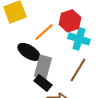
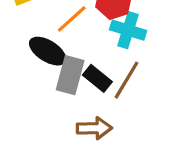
black rectangle: (43, 83) -> (97, 78), moved

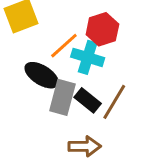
cyan cross: (128, 30) -> (88, 57), moved

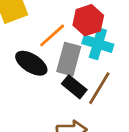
cyan cross: (88, 57) -> (98, 44), moved
gray rectangle: (62, 97) -> (69, 59), moved

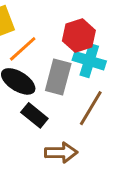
orange line: (52, 35) -> (23, 49), moved
black rectangle: (74, 87) -> (34, 115), moved

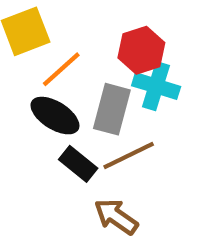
brown line: (91, 108) -> (129, 156), moved, turned 33
brown arrow: (61, 152) -> (116, 217), turned -144

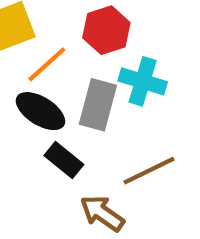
red hexagon: (141, 50) -> (106, 30), moved
brown line: (129, 156) -> (149, 171), moved

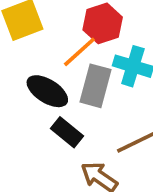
orange line: (47, 64) -> (79, 52), moved

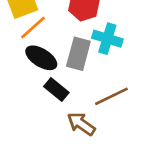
orange line: (79, 52) -> (33, 28), moved

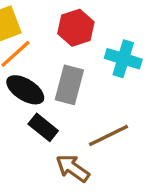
cyan cross: (107, 39) -> (123, 59), moved

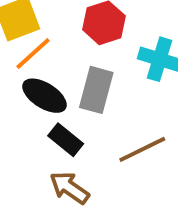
brown arrow: (73, 168) -> (69, 188), moved

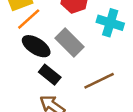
gray rectangle: (96, 90) -> (69, 42), turned -60

